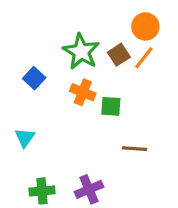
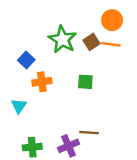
orange line: (144, 58) -> (111, 44), turned 60
orange cross: (83, 92) -> (42, 82), moved, turned -30
brown line: (134, 149) -> (89, 133), moved

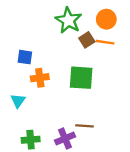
green star: (62, 39) -> (68, 20), moved
blue square: (26, 60) -> (25, 57), turned -35
green square: (85, 82) -> (81, 78), size x1.6

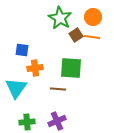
cyan triangle: (18, 101) -> (16, 88), size x1.6
brown line: (85, 126) -> (58, 89), moved

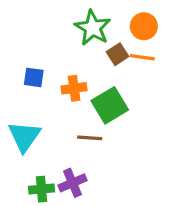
orange cross: (35, 68) -> (74, 88), moved
green square: (71, 68) -> (110, 105), turned -35
purple cross: (57, 121) -> (72, 183), moved

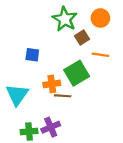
orange line: (142, 57) -> (100, 55), moved
blue square: (34, 77) -> (32, 55), moved
orange cross: (74, 88) -> (52, 84), moved

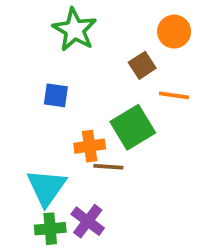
green star: (65, 19) -> (75, 30), moved
cyan triangle: (17, 95) -> (46, 187), moved
purple cross: (51, 127) -> (88, 221), turned -30

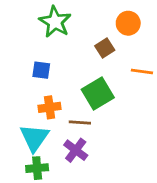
orange line: (174, 95) -> (142, 71), moved
orange cross: (90, 146) -> (50, 107), moved
purple cross: (88, 221) -> (76, 150), moved

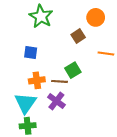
green square: (98, 94) -> (73, 70), size x0.7
brown line: (80, 123) -> (60, 81), moved
purple cross: (76, 150) -> (56, 101), moved

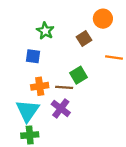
green star: (41, 16) -> (45, 31), moved, size x0.7

